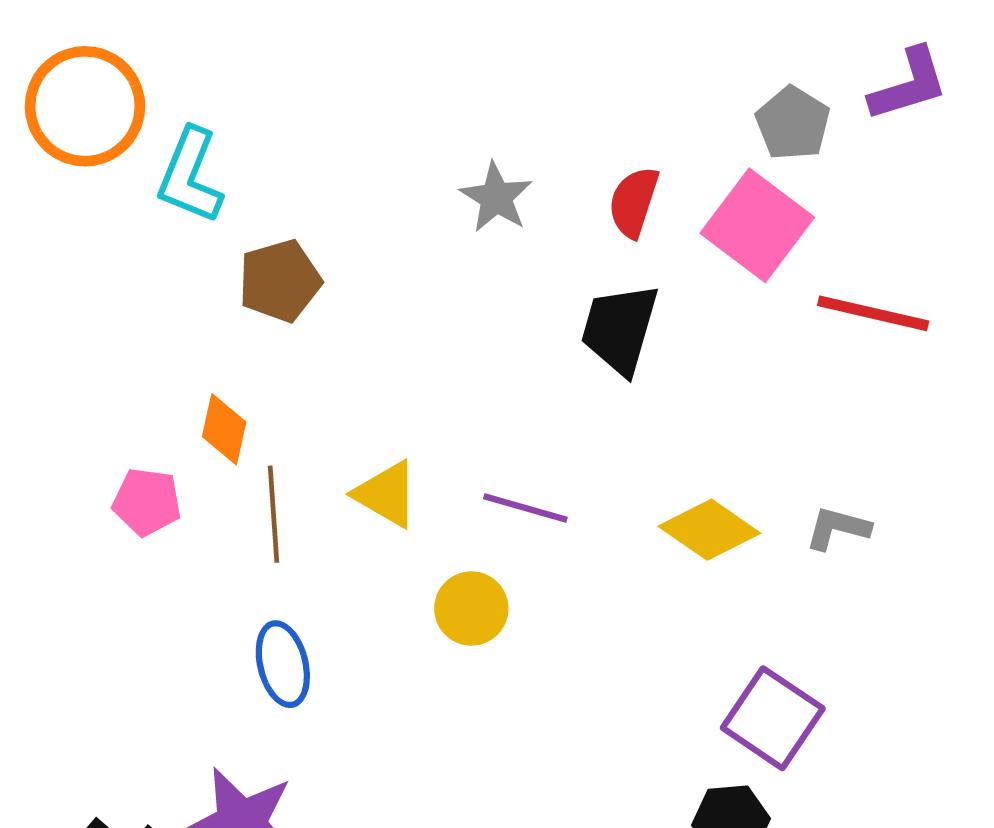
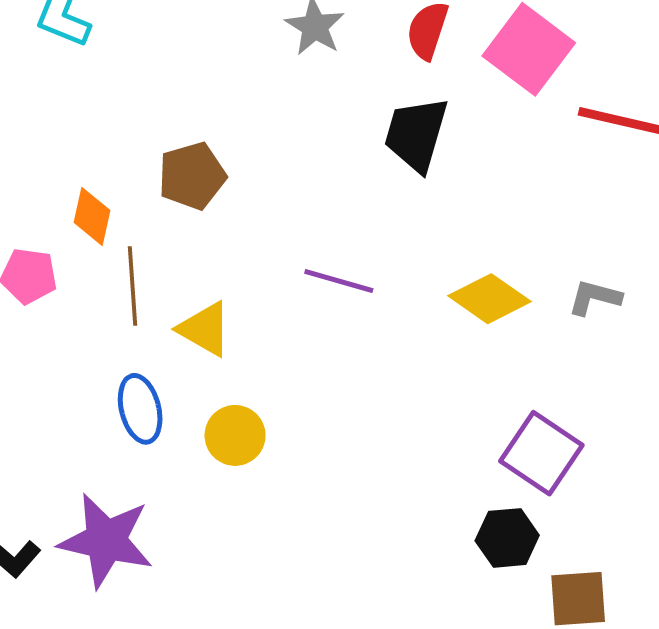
brown pentagon: (280, 281) -> (192, 176), moved
yellow triangle: (386, 494) -> (205, 329), moved
yellow circle: (471, 608) -> (235, 435), moved

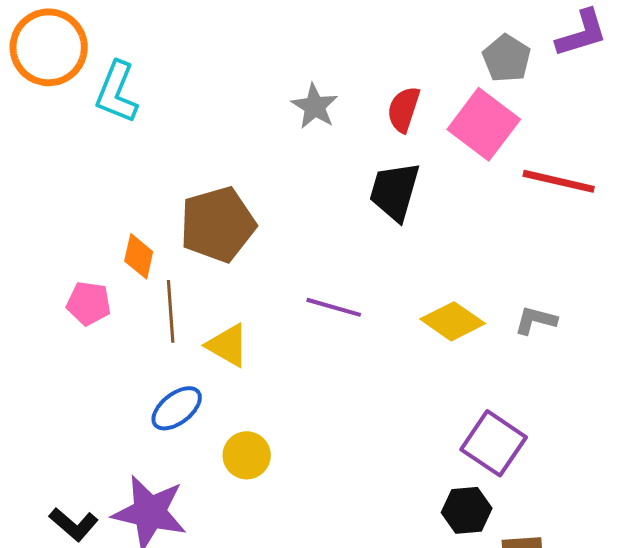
brown pentagon: (192, 176) -> (218, 224), size x1.4
blue ellipse: (140, 409) -> (177, 408), turned 66
yellow circle: (235, 435) -> (247, 455), moved

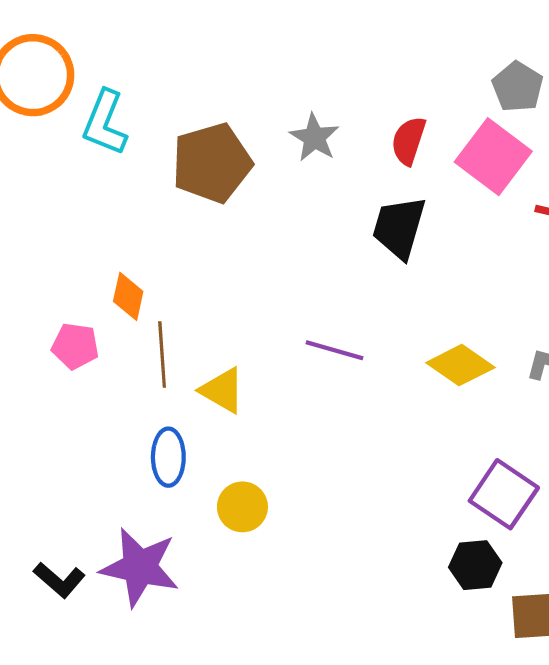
brown pentagon: (218, 224) -> (212, 163), moved
blue ellipse: (177, 408) -> (168, 457), turned -52

